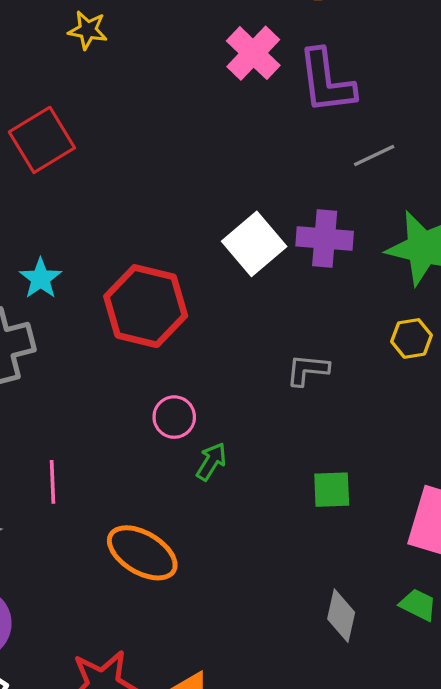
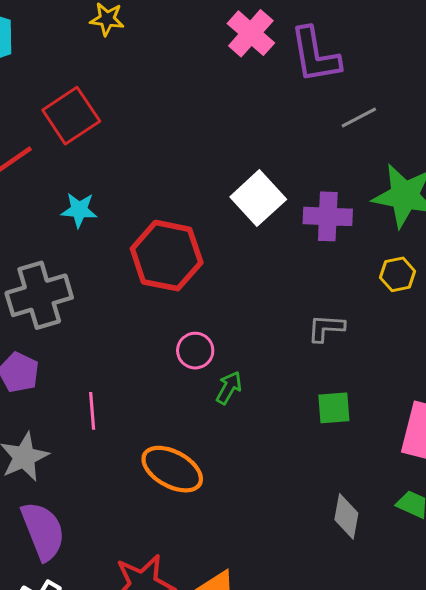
purple cross: (325, 239) -> (328, 216), moved
cyan star: (41, 278) -> (79, 210), moved, turned -30
gray L-shape: (307, 370) -> (326, 328), moved

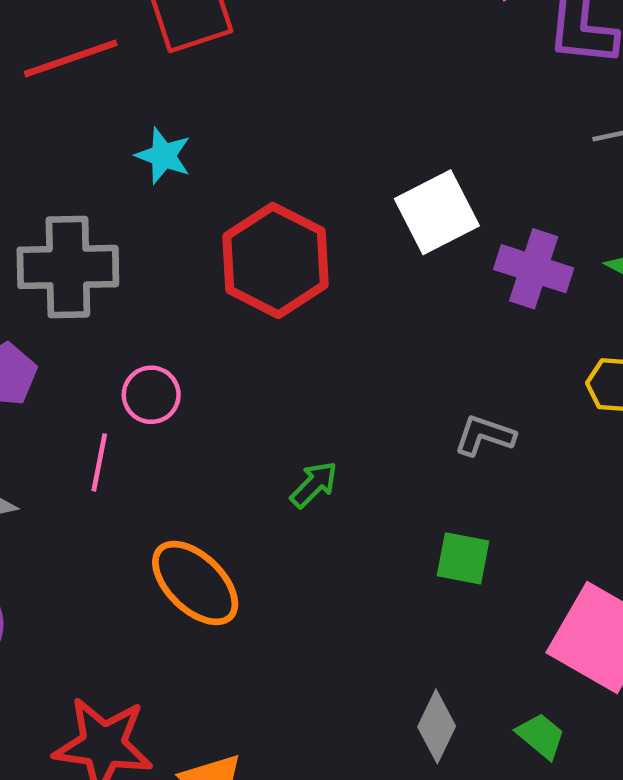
pink circle: (195, 351) -> (151, 395), moved

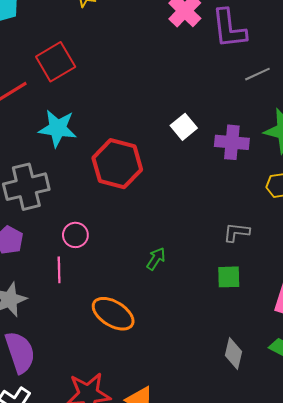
cyan star: (163, 156) -> (58, 128), size x1.5
white square: (437, 212) -> (184, 127), size x0.7
gray L-shape: (485, 435) -> (236, 232), moved

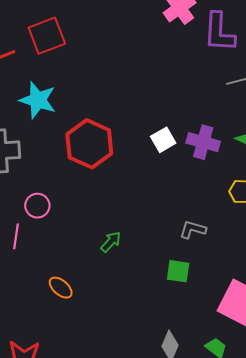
white square: (184, 127) -> (163, 140), moved
orange ellipse: (113, 314) -> (61, 288), size x0.6

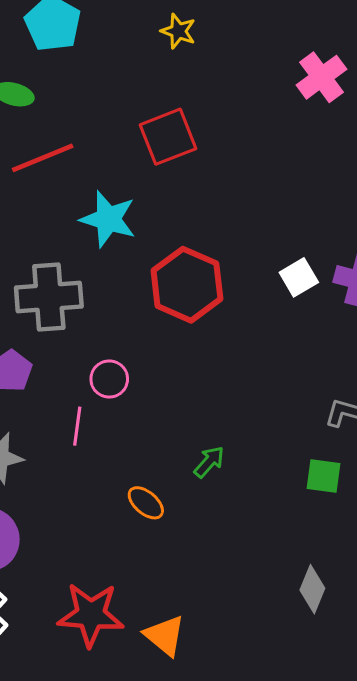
red square: (47, 36) -> (168, 137), moved
green arrow: (111, 242) -> (209, 462), moved

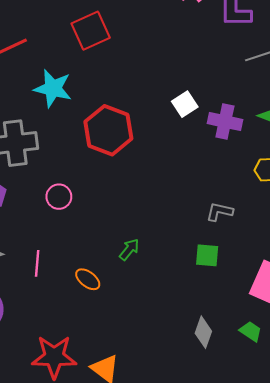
white square: (299, 277) -> (185, 104), moved
pink line: (77, 426) -> (37, 263), moved

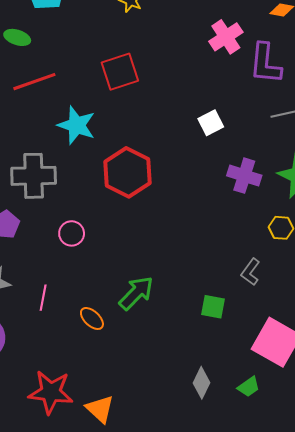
white square: (185, 104) -> (211, 123), moved
gray L-shape: (220, 212) -> (250, 272), moved, turned -72
green arrow: (129, 249) -> (136, 293), size x1.6
green trapezoid: (251, 331) -> (249, 387), turned 105

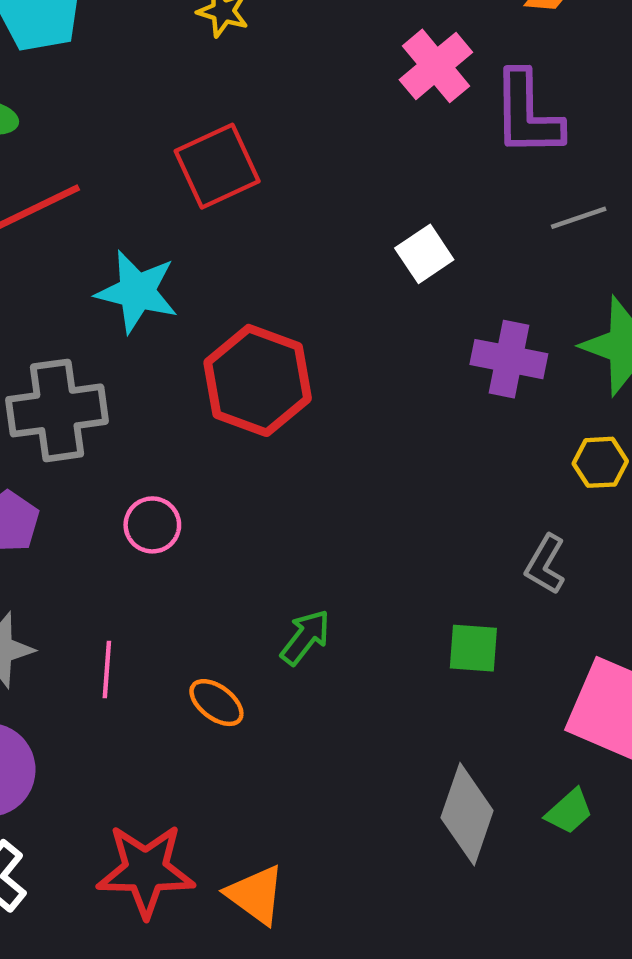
green arrow: (136, 293) -> (305, 637), size x0.7
gray diamond: (202, 383) -> (467, 814), size x1.4

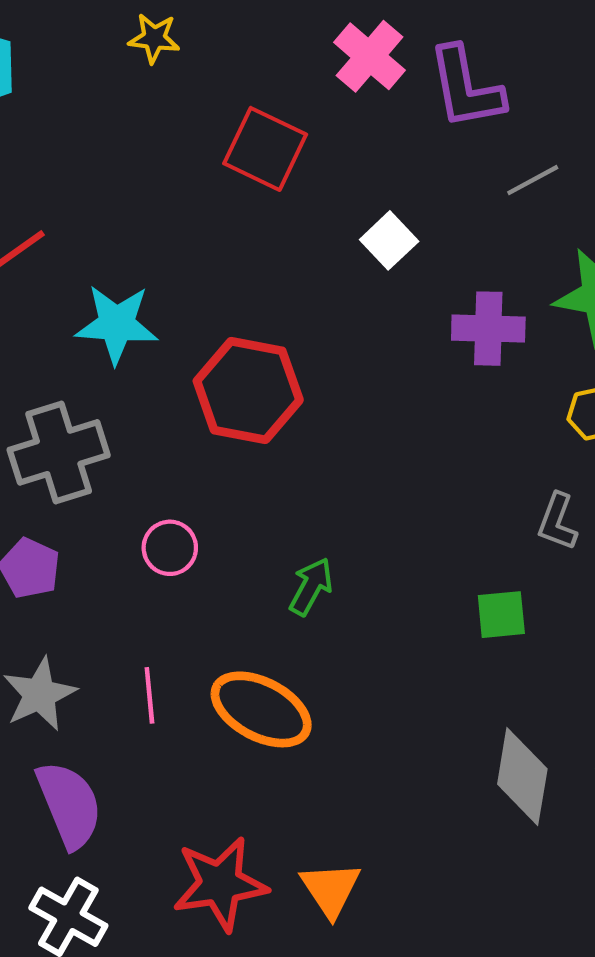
red square: (217, 166) -> (265, 149), moved, turned -30
green arrow: (305, 637) -> (311, 587), moved
orange ellipse: (216, 703) -> (261, 709), size x1.8
orange triangle: (256, 895) -> (331, 889), turned 30

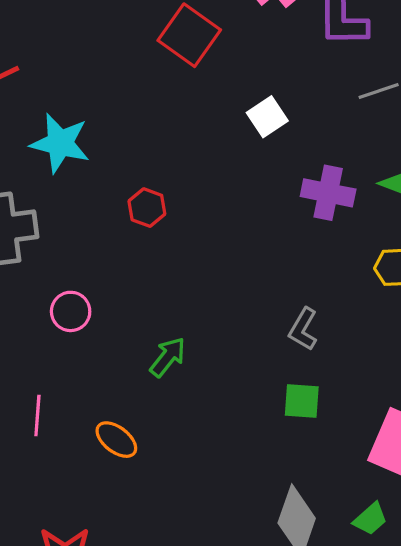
red hexagon: (248, 390) -> (147, 208), size x0.5
gray L-shape: (557, 522) -> (303, 329), moved
orange ellipse: (261, 709) -> (116, 440), size x0.6

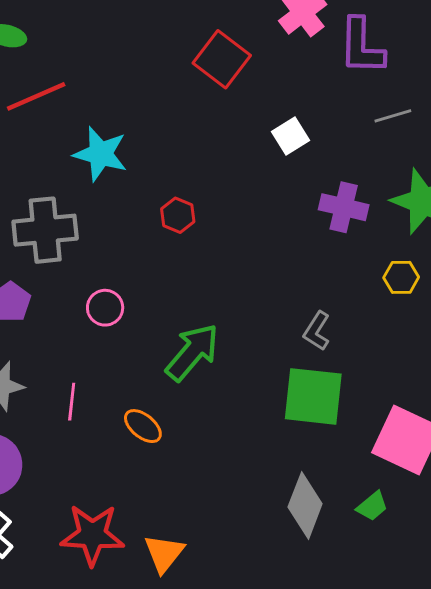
green arrow: (168, 357) -> (192, 352), size x1.6
green square: (302, 401) -> (313, 396), size x1.8

